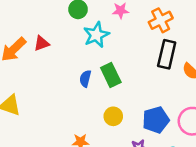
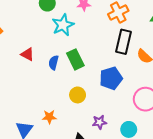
red triangle: (42, 43) -> (27, 54), moved, turned 48
blue pentagon: (156, 120) -> (111, 78), moved

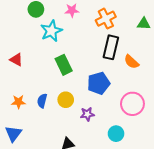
blue semicircle: (54, 63) -> (42, 101), moved
orange star: (49, 117) -> (18, 102), moved
purple star: (99, 122) -> (87, 114), moved

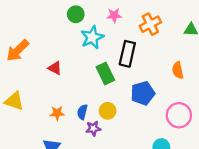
black rectangle: (111, 47) -> (127, 54), moved
orange semicircle: (131, 62) -> (178, 70), turned 35
purple star: (87, 114) -> (93, 128), moved

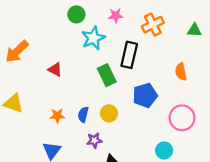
purple star: (93, 128) -> (94, 140), moved

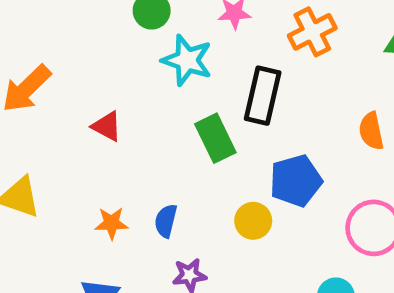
cyan star: (93, 38) -> (187, 60), turned -30
yellow circle: (109, 113) -> (253, 221), moved

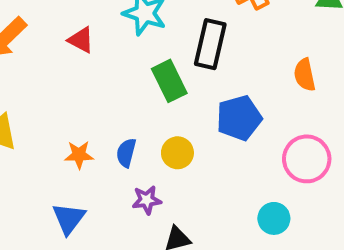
red triangle: (107, 126) -> (81, 40), moved
yellow circle: (253, 221) -> (177, 153), moved

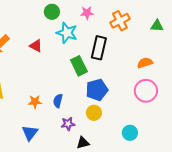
orange semicircle: (305, 75) -> (145, 63), turned 84
blue pentagon: (239, 118) -> (97, 90), moved
yellow circle: (177, 153) -> (94, 113), moved
pink circle: (307, 159) -> (146, 91), moved

